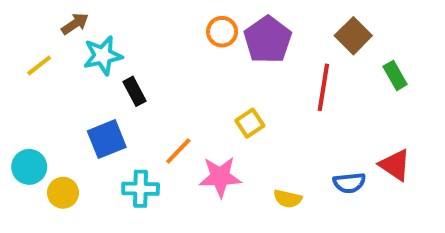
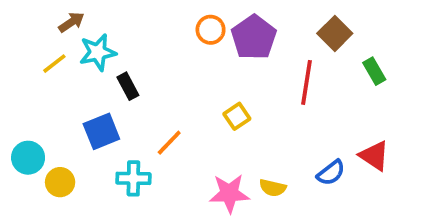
yellow line: (39, 65) -> (54, 64), moved
pink star: (220, 177) -> (229, 193), moved
blue semicircle: (349, 183) -> (331, 173), turned -32

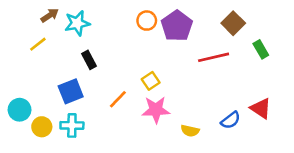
cyan star: (98, 52) -> (77, 23), moved
red line: (307, 82) -> (214, 57), turned 68
yellow square: (237, 116) -> (151, 81), moved
cyan cross: (133, 178) -> (72, 125), moved
pink star: (229, 193) -> (156, 110), moved

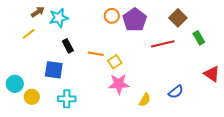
blue square: (71, 91) -> (54, 70), turned 30
orange line: (118, 99) -> (96, 54), moved, turned 56
red triangle: (261, 108) -> (212, 74), moved
cyan cross: (72, 125) -> (67, 99), moved
yellow semicircle: (190, 131) -> (145, 100), turned -72

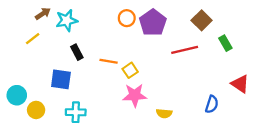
blue semicircle: (176, 92) -> (212, 104), moved, turned -35
yellow semicircle: (145, 100) -> (164, 113), turned 64

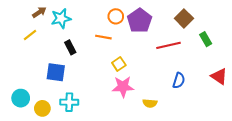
orange line: (109, 61) -> (103, 37), moved
cyan circle: (17, 95) -> (21, 98), moved
blue semicircle: (212, 104) -> (179, 80), moved
yellow circle: (36, 110) -> (42, 108), moved

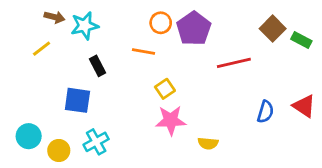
brown arrow: (39, 12) -> (54, 17), turned 48
brown square: (184, 18) -> (273, 29), moved
green rectangle: (206, 39) -> (301, 40), moved, turned -32
blue semicircle: (179, 80) -> (265, 112), moved
cyan cross: (69, 102) -> (96, 142), turned -30

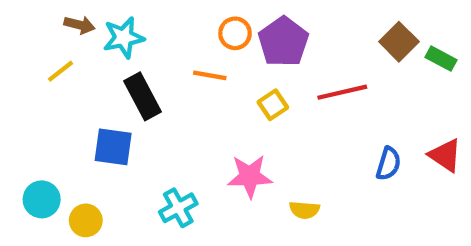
black rectangle: (98, 66) -> (143, 96), size x1.5
yellow square: (165, 89) -> (273, 105), moved
cyan cross: (96, 142) -> (178, 208), moved

